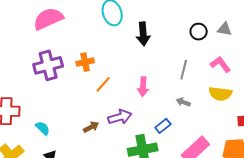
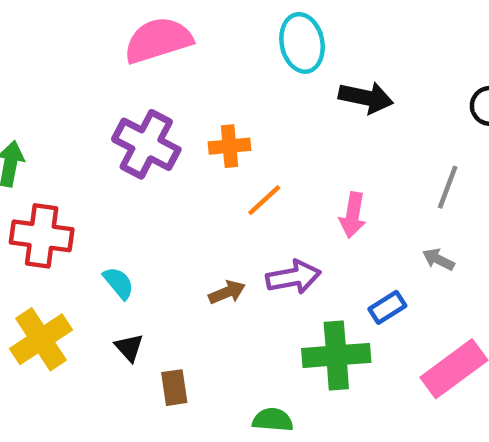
black arrow: (143, 34) -> (366, 98), turned -80
purple cross: (48, 65) -> (146, 144), turned 36

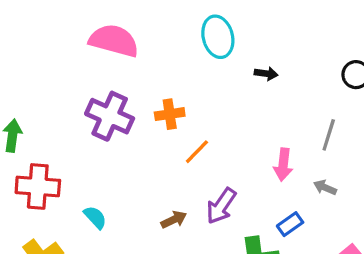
pink semicircle: (158, 40) -> (114, 41), turned 36
black arrow: (366, 98) -> (266, 74), size x0.6
pink arrow: (353, 215) -> (283, 165), moved
purple arrow: (293, 277) -> (221, 206), turned 138

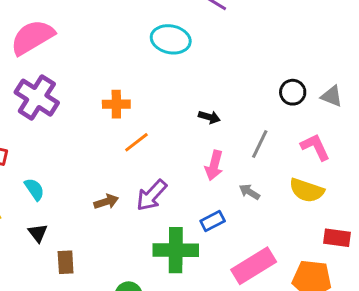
cyan ellipse: (218, 37) -> (171, 39), turned -72
pink semicircle: (114, 41) -> (32, 37), moved, turned -54
black arrow: (266, 74) -> (209, 117), moved
purple cross: (110, 116) -> (37, 98), moved

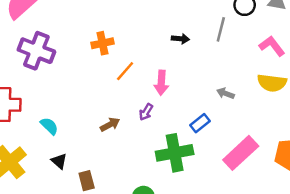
gray line: (260, 144) -> (221, 29), moved
pink arrow: (214, 165) -> (161, 83), moved
purple arrow: (152, 195) -> (146, 112), size x0.6

